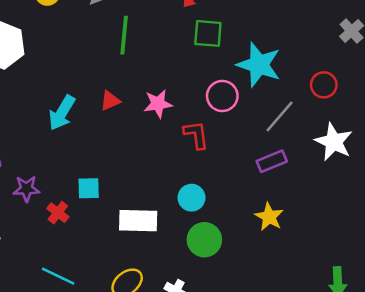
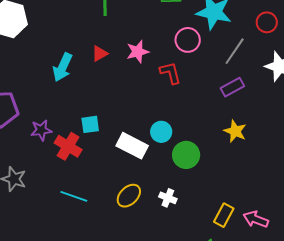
cyan circle: (191, 198) -> (161, 132), moved
red cross: (58, 213) -> (68, 146), size x1.5
white rectangle: (138, 221) -> (132, 146), turned 32

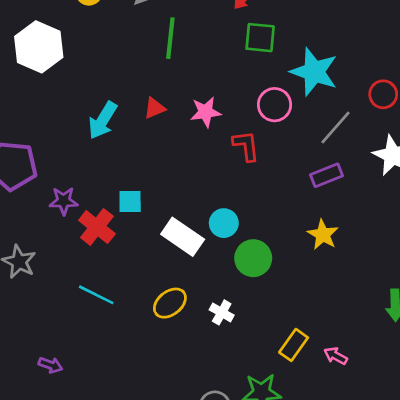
pink arrow: (256, 219) -> (336, 356), size x0.7

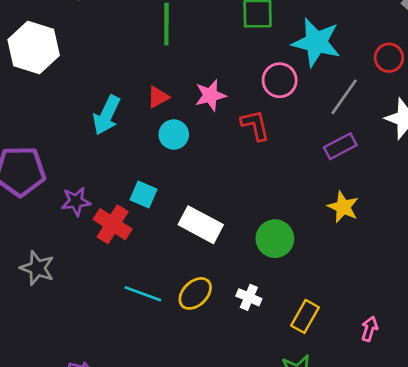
cyan square: (130, 201) -> (144, 195), turned 30
cyan circle: (224, 223) -> (174, 135), moved
cyan line: (96, 295) -> (143, 294), moved
yellow rectangle: (294, 345) -> (305, 316), moved
pink arrow: (336, 356) -> (369, 329), turned 85

